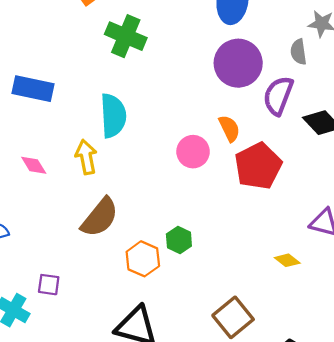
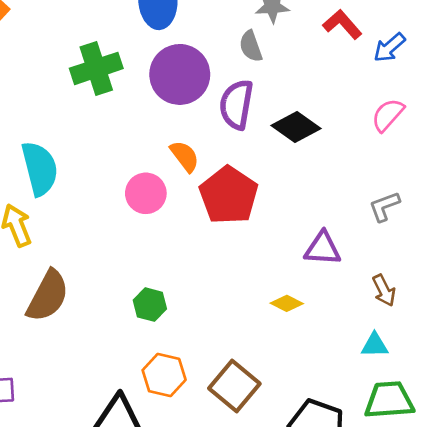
green cross: (126, 36) -> (96, 68), moved, turned -30
orange hexagon: (143, 259) -> (164, 375), moved

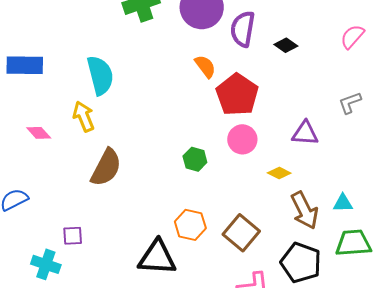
black diamond: (296, 127) -> (286, 45), size x0.7
pink circle: (146, 193) -> (242, 139), moved
brown arrow: (384, 290) -> (305, 210), moved, size x1.6
green hexagon: (150, 305) -> (195, 159), moved

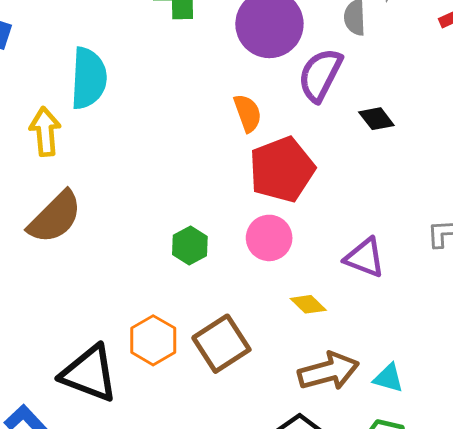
brown arrow: (305, 210) -> (328, 371), turned -96
brown square: (241, 233) -> (221, 344), moved

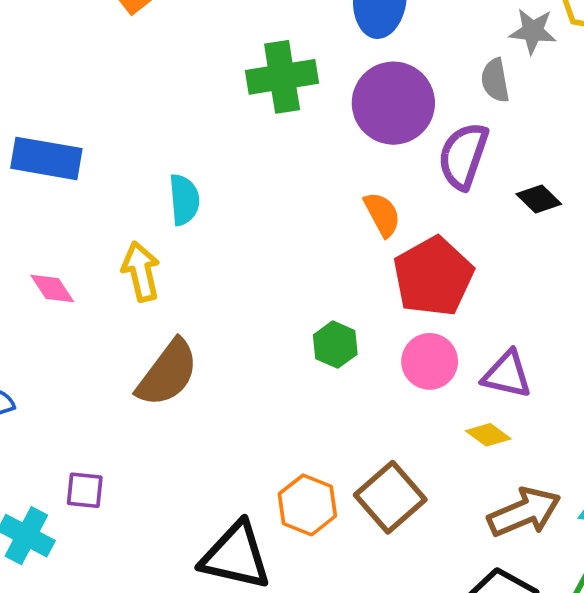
cyan semicircle: (89, 78) -> (184, 200), size x0.7
green hexagon: (190, 246) -> (335, 345), moved
purple triangle: (365, 258) -> (507, 374), moved

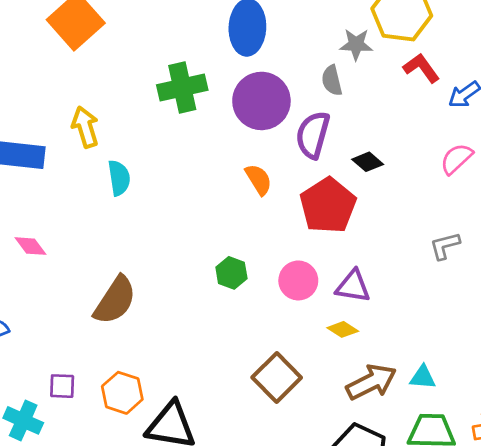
yellow arrow: (141, 271) -> (85, 127), moved
red pentagon: (433, 277) -> (328, 206), moved
orange hexagon: (307, 505) -> (122, 393), moved

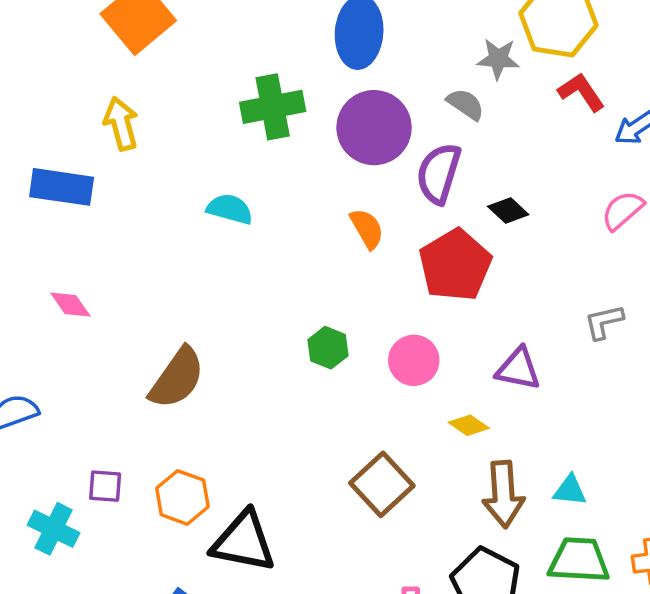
gray semicircle: (332, 80) -> (466, 104), turned 136
yellow arrow: (85, 127) -> (121, 124), moved
cyan semicircle: (119, 178) -> (230, 209), moved, turned -68
purple triangle: (353, 286) -> (518, 369), moved
brown arrow: (371, 382) -> (503, 494), turned 111

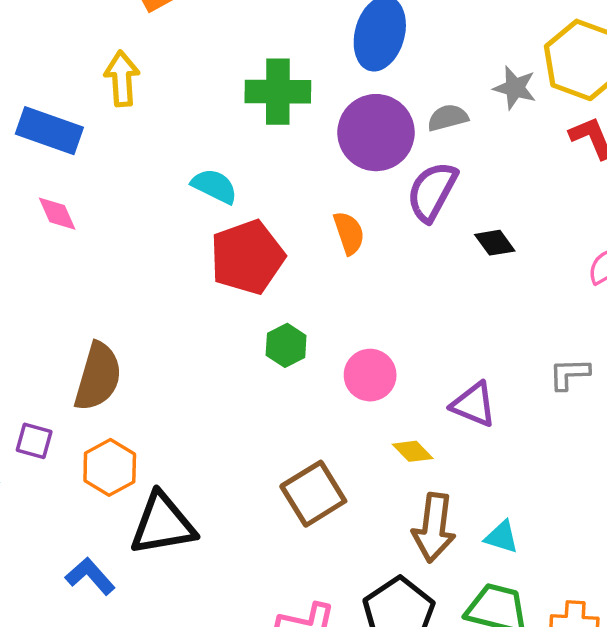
gray semicircle: (466, 104) -> (448, 118), moved, turned -60
red pentagon: (455, 265) -> (247, 257), moved
pink diamond: (70, 305) -> (57, 214), moved
brown semicircle: (177, 378) -> (98, 377), moved, turned -30
black triangle: (244, 542) -> (163, 524), turned -32

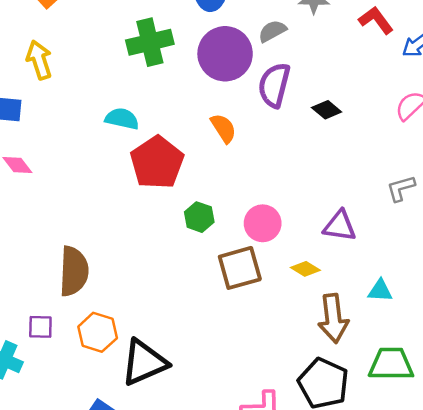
brown square: (313, 494) -> (240, 268), moved, turned 30
cyan triangle: (502, 537) -> (380, 291), moved

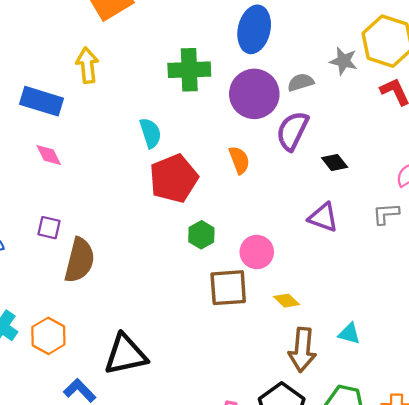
cyan semicircle: (122, 119) -> (150, 133), turned 48
gray L-shape: (401, 188) -> (386, 214), moved
purple triangle: (340, 226) -> (323, 218), moved
purple square: (40, 327) -> (49, 228), moved
orange hexagon: (98, 332) -> (48, 336), moved

